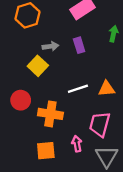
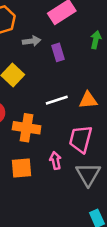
gray arrow: (50, 46) -> (32, 41), moved

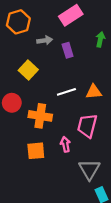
gray triangle: (88, 174) -> (89, 169), moved

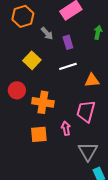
gray arrow: (45, 40) -> (47, 33), turned 56
white line: (66, 92) -> (68, 66), moved

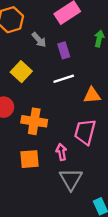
gray triangle: (88, 151) -> (71, 179), moved

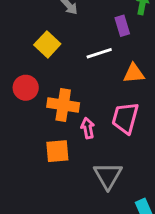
purple rectangle: (64, 50) -> (122, 26), moved
pink arrow: (61, 152) -> (88, 128), moved

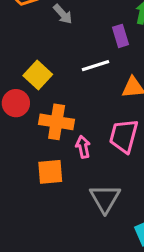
yellow square: (47, 44) -> (38, 75), moved

